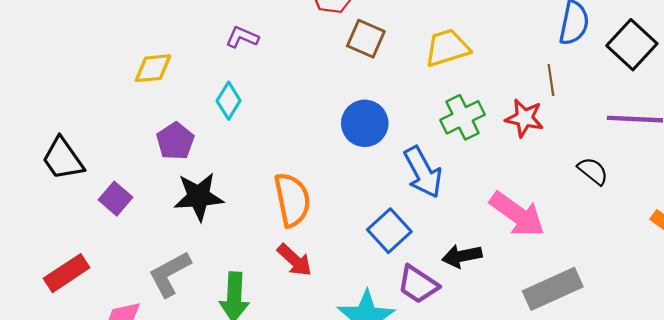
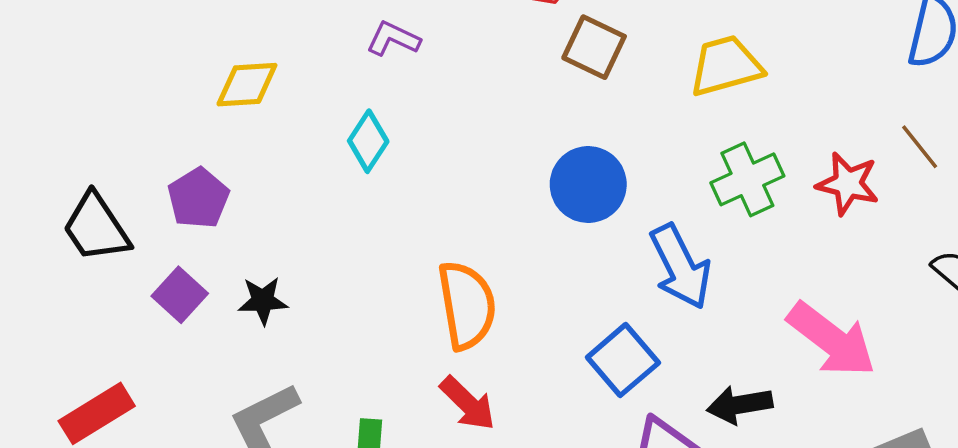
brown line: (551, 80) -> (920, 147), moved, turned -32
purple pentagon: (175, 141) -> (198, 198), moved
black star: (199, 197) -> (263, 301), moved, size x0.6

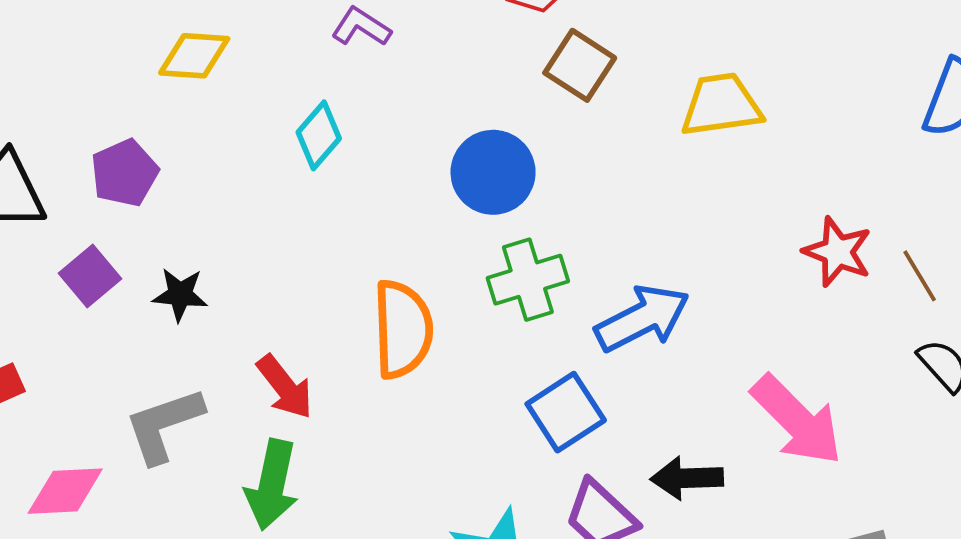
brown line: (920, 147) -> (920, 276), moved
green cross: (747, 179) -> (528, 280), moved
blue circle: (588, 185) -> (493, 172), moved
blue arrow: (680, 267) -> (642, 318), turned -98
red arrow: (468, 403) -> (285, 387), moved

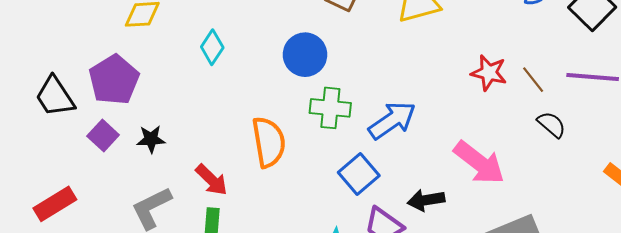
purple pentagon: (125, 173) -> (114, 80), size x1.4
green cross: (528, 280) -> (330, 108), turned 30

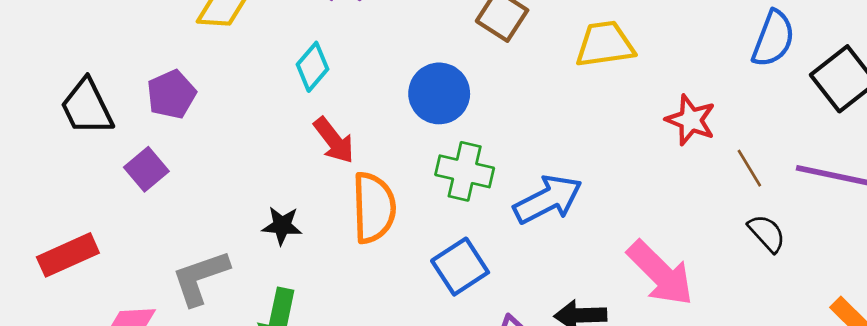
red star: (489, 73) -> (691, 120), moved
purple pentagon: (114, 80) -> (171, 94), size x0.7
black star: (151, 139) -> (282, 226), moved
blue square: (359, 174) -> (460, 267), moved
red arrow: (212, 180) -> (334, 140), moved

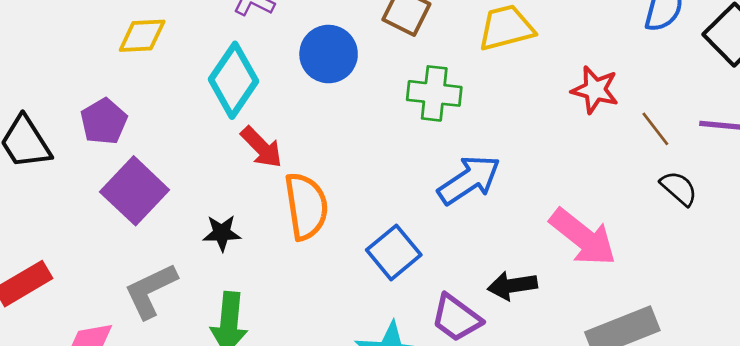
cyan diamond: (312, 67) -> (233, 80), size x1.6
blue circle: (439, 93) -> (329, 54), moved
purple square: (146, 169) -> (135, 191), moved, size x1.6
green cross: (465, 171) -> (434, 93), moved

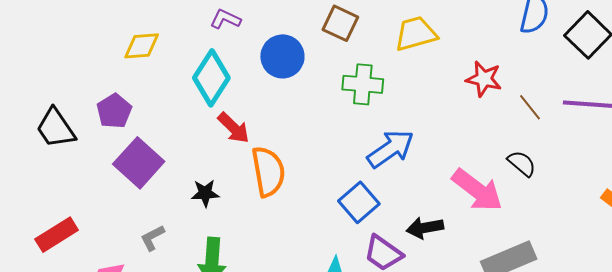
black semicircle: (679, 188) -> (522, 163), moved
blue square: (394, 252) -> (359, 202), moved
gray L-shape: (151, 291) -> (152, 238), size x0.6

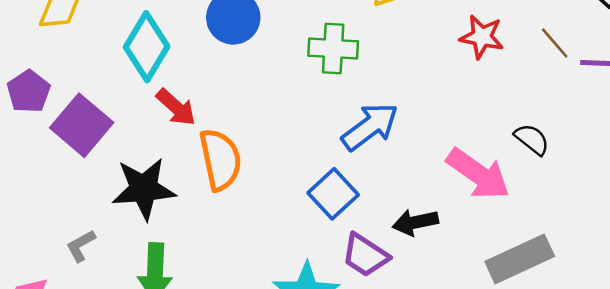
brown line: (530, 107) -> (555, 43), moved
purple square: (139, 163) -> (82, 125), moved
black star: (205, 193) -> (144, 189), size x1.8

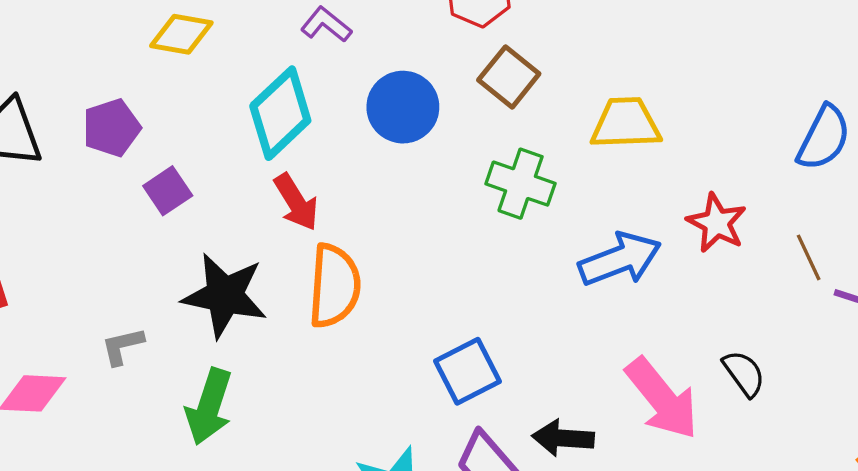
purple square: (82, 125) -> (168, 191), size x0.6
blue arrow: (370, 127) -> (620, 259), moved

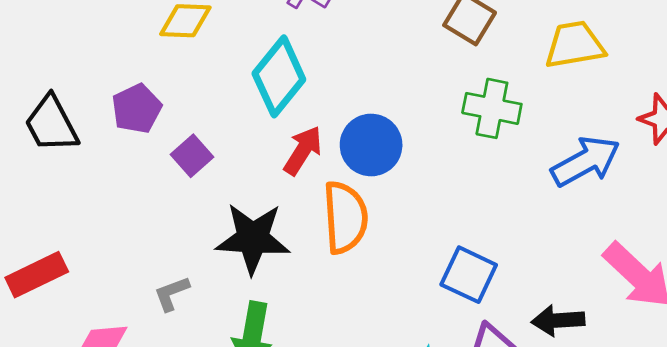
blue circle: (403, 107) -> (371, 145), moved
red arrow: (296, 202) -> (303, 150), turned -108
blue square: (467, 371) -> (469, 275), turned -30

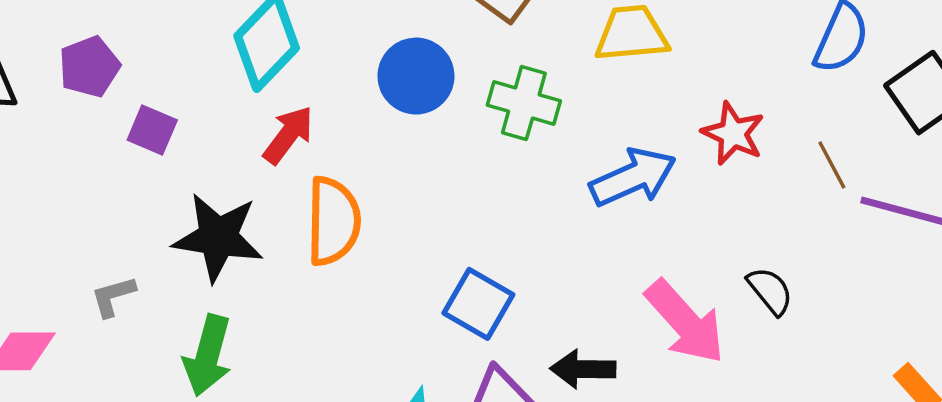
blue circle: (371, 145) -> (416, 76), moved
purple square: (192, 156) -> (152, 130), turned -30

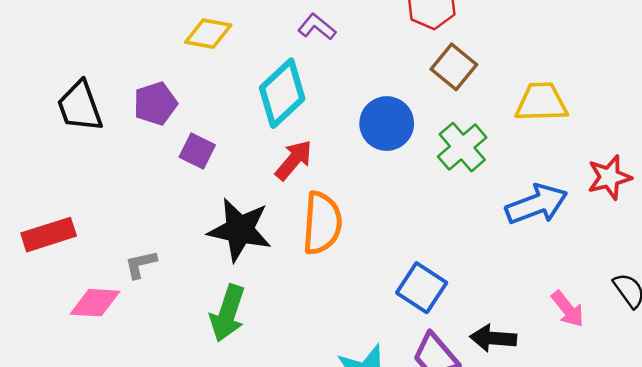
green cross: (524, 103) -> (462, 147), turned 30
red star: (733, 134) -> (609, 177), turned 30
gray L-shape: (113, 296) -> (141, 264), moved
pink arrow: (685, 322) -> (568, 309), size x0.6

